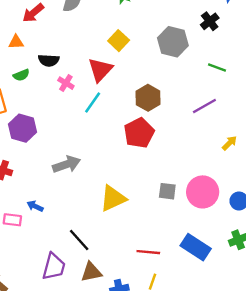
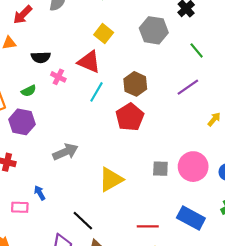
green line: (217, 67) -> (197, 50), turned 35
red triangle: (100, 70) -> (89, 62), turned -45
green semicircle: (21, 75) -> (29, 91), moved
cyan line: (93, 103) -> (96, 92), moved
blue arrow: (35, 206) -> (40, 193), turned 40

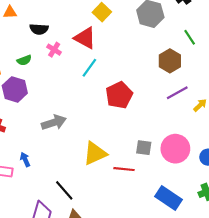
brown hexagon: (135, 84) -> (170, 61), moved
purple line: (188, 87) -> (177, 93), moved
red line: (148, 226) -> (124, 169), moved

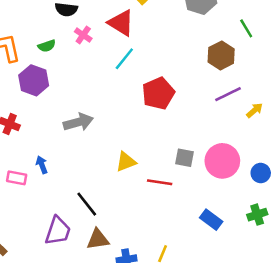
yellow triangle: (95, 153) -> (126, 162), size x0.7
blue rectangle: (168, 198) -> (211, 220), size x0.7

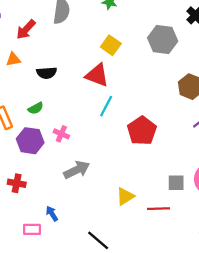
pink cross: (83, 35) -> (61, 134), moved

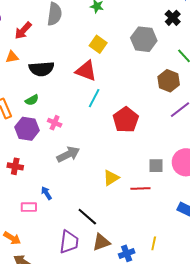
black semicircle: (47, 73) -> (42, 69), size x1.4

